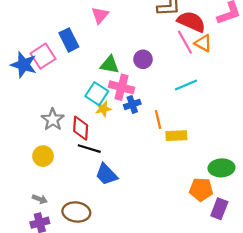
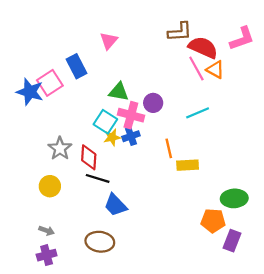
purple circle: (143, 59) -> (153, 103), moved
blue cross: (132, 104) -> (131, 136), moved
brown ellipse: (76, 212) -> (100, 242), moved

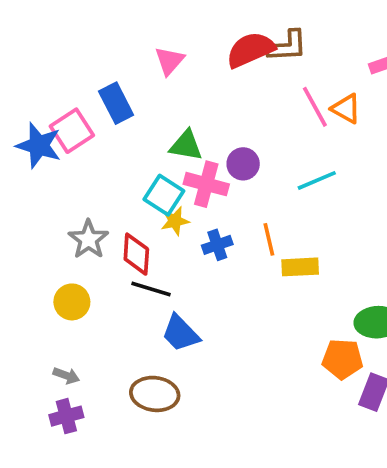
red semicircle: (203, 47) -> (250, 50), moved, turned -48
blue cross: (131, 136) -> (217, 245), moved

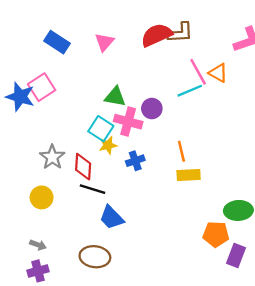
blue rectangle: (116, 103) -> (57, 42), moved, turned -30
cyan line: (317, 180) -> (190, 91), moved
orange line: (269, 239) -> (181, 151), moved

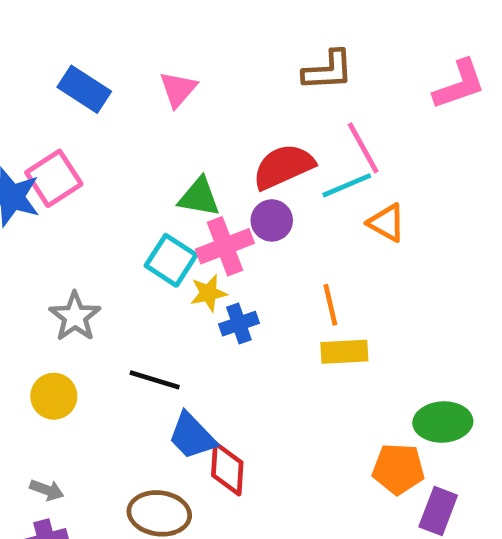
red semicircle: (157, 35) -> (283, 167), moved
orange triangle: (218, 73) -> (387, 223), moved
pink cross: (128, 122) -> (225, 246), turned -36
yellow star: (108, 145) -> (208, 293), moved
red diamond: (83, 167) -> (227, 469), moved

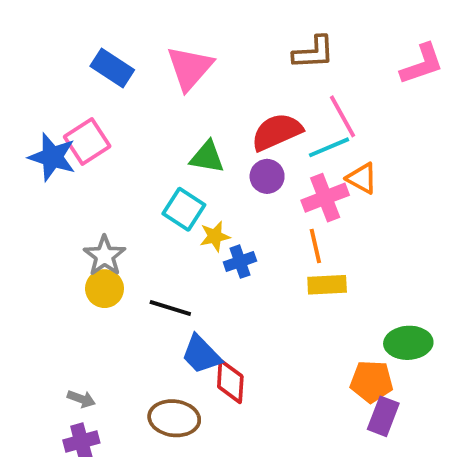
pink triangle: (178, 89) -> (190, 68), size x1.5
pink cross: (225, 246) -> (325, 198), moved
yellow circle: (54, 396) -> (105, 289), moved
purple rectangle: (438, 511) -> (383, 416), moved

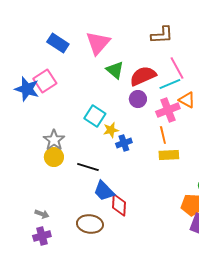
green triangle: (207, 157) -> (115, 70), moved, turned 30

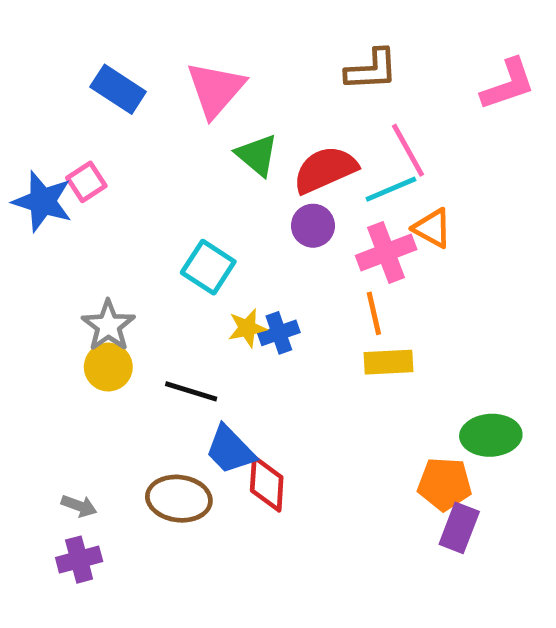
pink square: (45, 81) -> (86, 182), size x0.7
yellow star: (111, 130) -> (247, 328), moved
brown ellipse: (90, 224) -> (179, 499), moved

